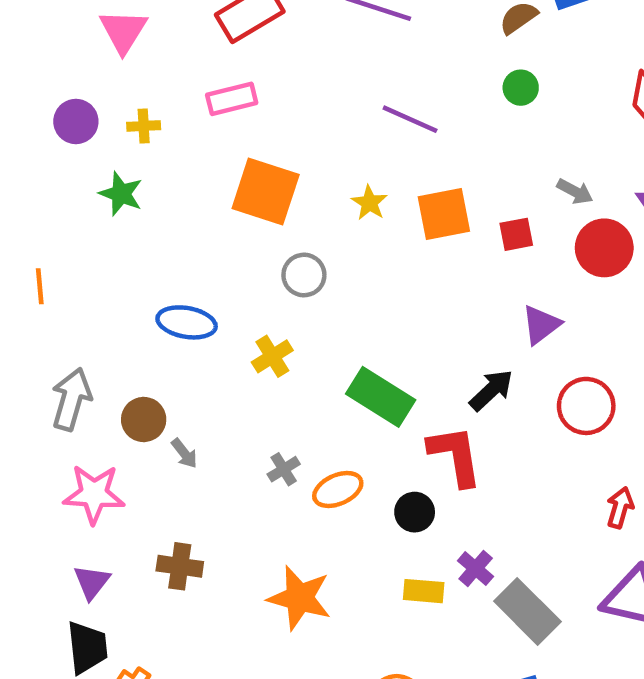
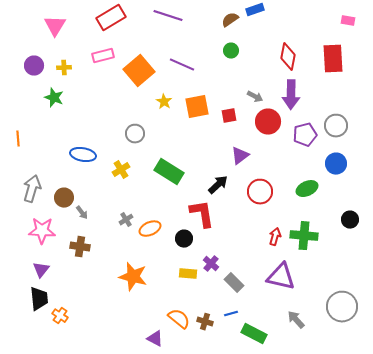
orange square: (266, 191) -> (139, 71), moved, turned 32
green rectangle: (381, 397) -> (169, 172), moved
brown cross: (180, 566) -> (80, 247), moved
gray rectangle: (527, 611) -> (234, 283), size x0.7

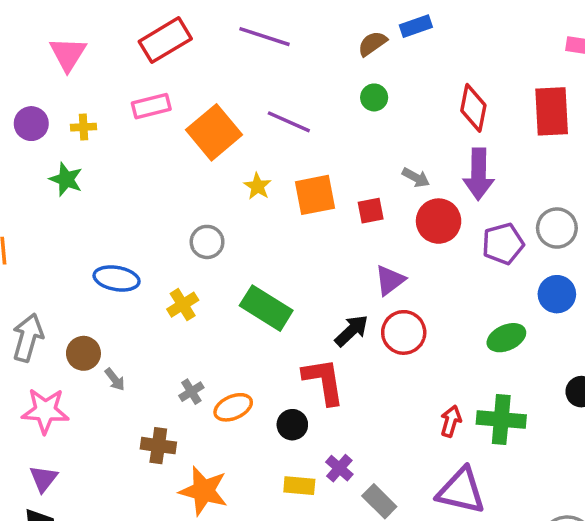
red circle: (260, 192) -> (404, 332), moved
brown cross: (80, 247) -> (158, 446), moved

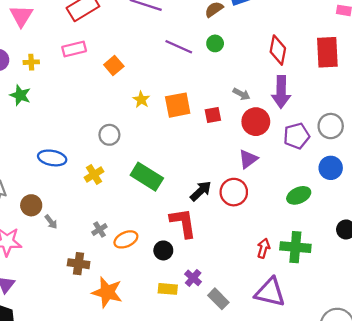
purple line: (289, 122) -> (179, 47), moved
orange square: (214, 132) -> (114, 65), size x0.6
purple triangle: (390, 280) -> (248, 159), moved

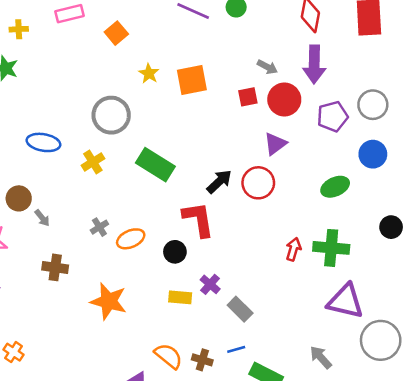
red square: (213, 115) -> (248, 97), moved
gray circle: (109, 135) -> (111, 115), size x1.5
brown cross: (79, 264) -> (55, 267), moved
purple triangle: (270, 292) -> (345, 301), moved

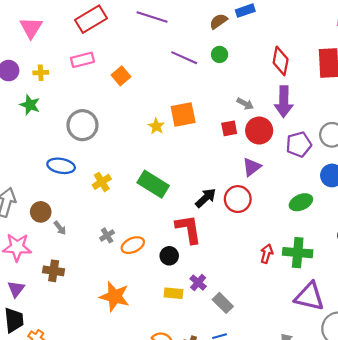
yellow star: (149, 73) -> (156, 126), moved
gray circle: (111, 115) -> (82, 125), moved
brown cross: (55, 267) -> (54, 271), moved

